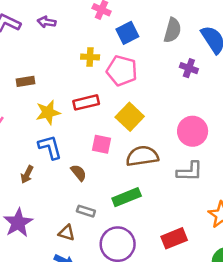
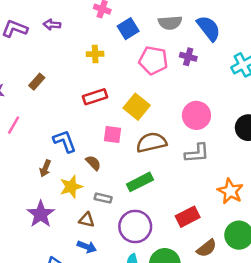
gray semicircle: (173, 30) -> (170, 23), turned 75
pink pentagon: (122, 71) -> (153, 60), moved
brown rectangle: (25, 81) -> (37, 82), turned -35
yellow star: (48, 112) -> (71, 187), moved

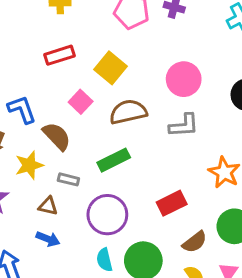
pink square: (113, 134) -> (81, 102), turned 36
brown semicircle: (93, 163) -> (57, 136), size x1.5

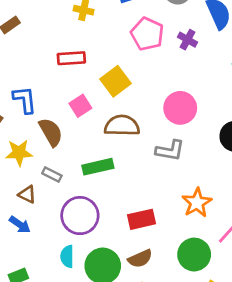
brown semicircle: (195, 242) -> (140, 259), moved

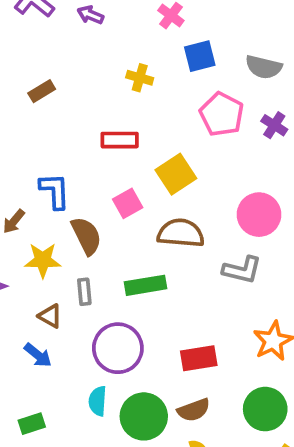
gray rectangle: (52, 174) -> (84, 292), turned 54

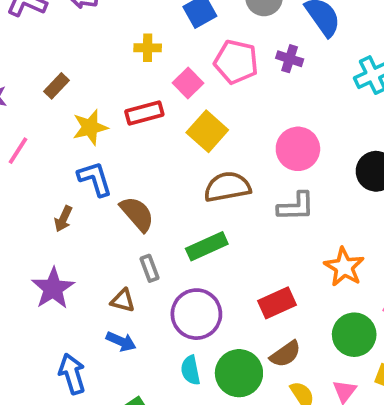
pink square: (128, 203) -> (188, 83), moved
yellow star: (43, 260) -> (90, 127), moved

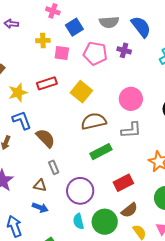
yellow cross: (148, 48) -> (43, 41), moved
pink square: (188, 83) -> (62, 53), moved, turned -35
green rectangle: (207, 246) -> (101, 152), moved

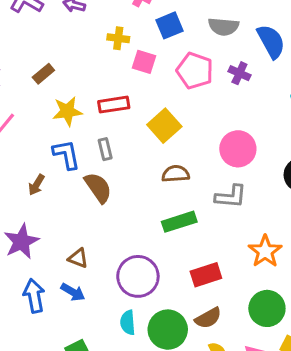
brown semicircle: (94, 121) -> (176, 174), size x0.7
gray rectangle: (54, 167) -> (105, 149), moved
blue arrow: (14, 226) -> (34, 296), moved

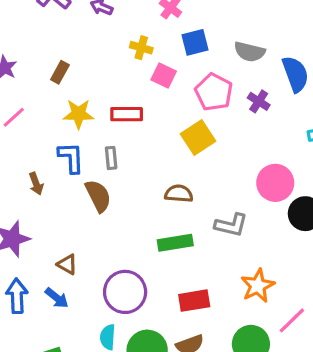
brown rectangle: (43, 74) -> (60, 72), turned -30
yellow square: (164, 126) -> (198, 138), moved
pink circle: (238, 149) -> (275, 183), moved
brown arrow: (36, 185) -> (36, 184), turned -60

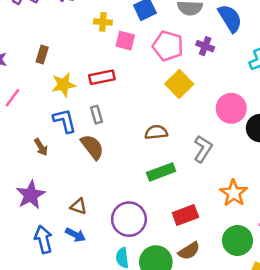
yellow square: (198, 138) -> (179, 84), moved
gray L-shape: (231, 225) -> (203, 149), turned -60

